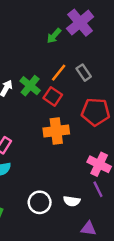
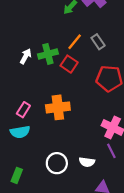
green cross: (30, 86) -> (48, 54), turned 36
orange cross: (56, 131) -> (58, 107), moved

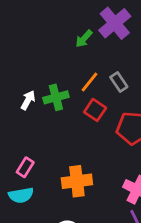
red square: (69, 64) -> (95, 110), moved
orange cross: (58, 107) -> (77, 181), moved

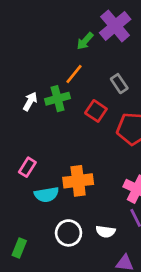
orange line: (89, 82) -> (74, 74), moved
cyan semicircle: (21, 195) -> (47, 195), moved

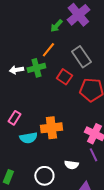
gray rectangle: (119, 84) -> (81, 57), size x1.5
white arrow: (30, 101) -> (16, 70), turned -128
white circle: (68, 233) -> (44, 176), moved

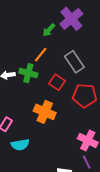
green cross: (36, 68) -> (28, 73), turned 30
orange cross: (51, 128) -> (45, 112), moved, turned 30

